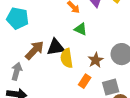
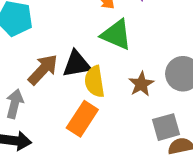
green triangle: (81, 29) -> (116, 35), size x1.5
orange rectangle: (85, 81) -> (82, 119), moved, size x1.5

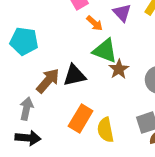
yellow semicircle: (95, 82) -> (105, 130), moved
brown star: (141, 84) -> (119, 69), moved

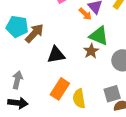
orange arrow: (95, 23) -> (85, 14), moved
green triangle: (105, 51) -> (99, 36), moved
brown arrow: (48, 81) -> (34, 33), moved

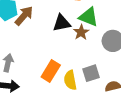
black triangle: (56, 55) -> (62, 23), moved
gray square: (112, 94) -> (91, 73), moved

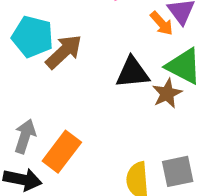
orange rectangle: (51, 71) -> (62, 152), moved

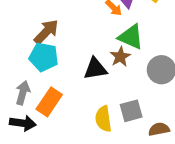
cyan pentagon: (33, 37) -> (44, 57), moved
black triangle: (132, 73) -> (95, 69), moved

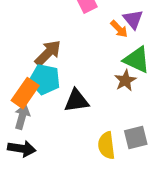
black triangle: (95, 69) -> (76, 101), moved
orange rectangle: (49, 102) -> (25, 93), moved

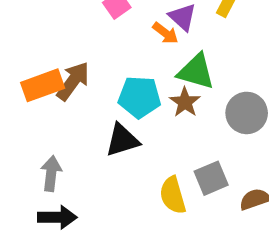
cyan pentagon: (45, 79) -> (139, 97), moved
orange rectangle: (25, 93) -> (43, 85), moved, turned 44

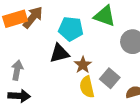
brown star: (185, 102) -> (83, 65), moved
gray square: (211, 178) -> (110, 78), turned -30

